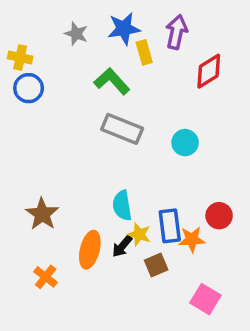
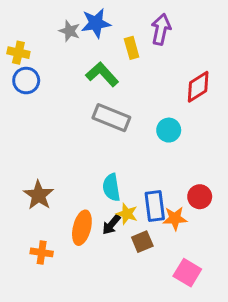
blue star: (124, 29) -> (96, 23), moved
red diamond: (209, 71) -> (198, 87), moved
orange cross: (46, 277) -> (42, 252), turned -30

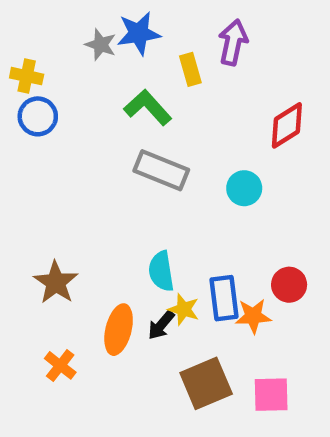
brown square: (142, 242) -> (206, 383), moved, size x1.6
orange cross: (42, 252) -> (60, 365), turned 30
pink square: (187, 273) -> (271, 395), turned -32

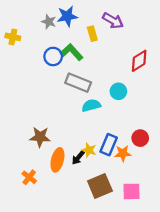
purple arrow: (233, 42) -> (113, 21), turned 108
blue circle: (38, 116) -> (53, 56), moved
cyan semicircle: (161, 271) -> (91, 105), moved, turned 84
brown star: (56, 282) -> (40, 137), moved, turned -30
blue rectangle: (224, 298) -> (109, 145), turned 30

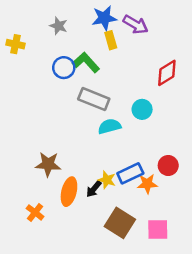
blue star: (67, 16) -> (104, 18), moved
blue rectangle: (109, 145) -> (130, 173), turned 42
brown square: (100, 186) -> (120, 223), turned -35

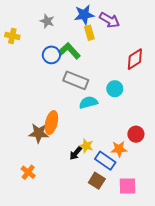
blue rectangle: (130, 173) -> (105, 161), moved, turned 60
orange ellipse: (69, 192) -> (51, 123), moved
brown square: (120, 223) -> (97, 181), size x0.7

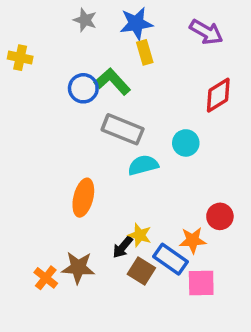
purple arrow: (110, 20) -> (206, 32), moved
gray star: (47, 21) -> (85, 20), moved
brown star: (39, 133) -> (78, 268), moved
brown square: (97, 181) -> (141, 271), moved
pink square: (127, 186) -> (201, 283), moved

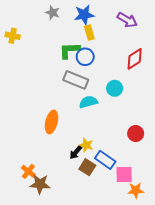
green L-shape: (112, 81) -> (69, 50), turned -50
blue circle: (83, 88) -> (85, 57), moved
orange star: (193, 240) -> (136, 190), moved
brown star: (78, 268) -> (40, 184), moved

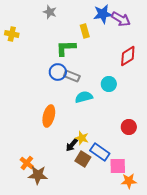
blue star: (84, 15) -> (103, 14), moved
blue circle: (85, 57) -> (58, 72), moved
gray rectangle: (76, 80) -> (72, 76), size x0.7

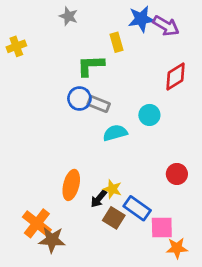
yellow cross: (12, 34) -> (16, 46), turned -32
orange ellipse: (49, 116) -> (71, 185), moved
orange cross: (27, 163) -> (37, 223), size x1.5

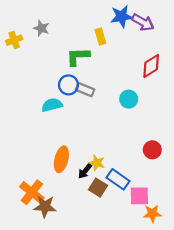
gray star: (68, 16) -> (41, 28), moved
cyan semicircle: (115, 133) -> (52, 105), moved

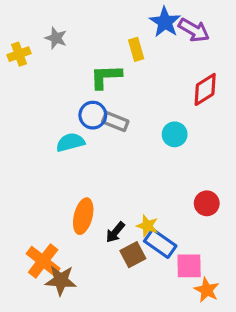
blue star: (122, 16) -> (165, 22), turned -30
yellow star: (97, 163) -> (147, 226), moved
brown square: (98, 188) -> (133, 255), turned 30
orange star: (152, 214) -> (207, 290), turned 30

